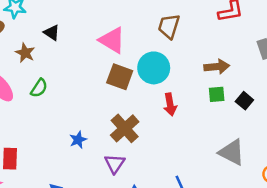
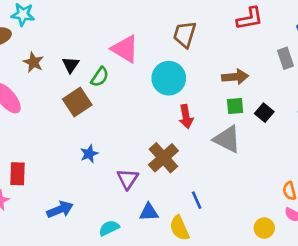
black triangle: (52, 33) -> (71, 65), moved, turned 30
brown square: (120, 77) -> (77, 102), moved, turned 36
green semicircle: (39, 88) -> (100, 77), moved
brown cross: (125, 128) -> (163, 158), moved
gray triangle: (232, 152) -> (227, 139), moved

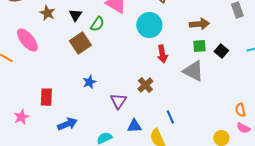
brown cross: (163, 158) -> (145, 85), size x0.7
red rectangle: (18, 174) -> (46, 97), moved

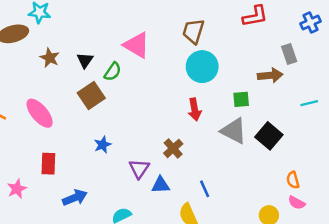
brown arrow: (199, 24) -> (270, 75), moved
cyan circle: (149, 25) -> (202, 67), moved
pink ellipse: (27, 40) -> (40, 113), moved
black square: (221, 51) -> (269, 136), moved, size x1.5
blue triangle: (134, 126) -> (161, 185), moved

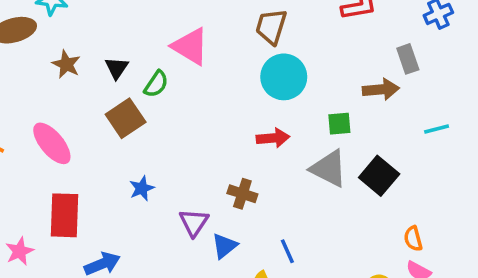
red arrow: (195, 109) -> (273, 138), turned -85
brown cross: (173, 148) -> (242, 194), turned -30
red rectangle: (48, 164) -> (64, 215), size x1.4
blue triangle: (161, 185) -> (224, 246), turned -36

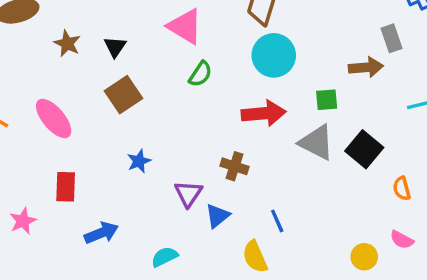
green semicircle: (156, 84) -> (200, 74), moved
red arrow: (273, 138) -> (264, 113), size x1.4
red rectangle: (64, 215) -> (66, 187), size x0.7
orange semicircle: (413, 239) -> (402, 188), moved

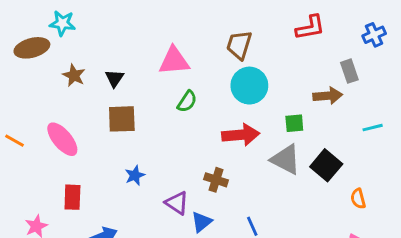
pink triangle: (185, 26) -> (174, 61), turned -36
brown square: (124, 95) -> (122, 119), turned 32
purple triangle: (188, 194) -> (177, 203), turned -30

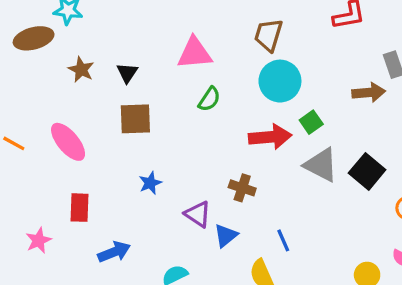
green square: (294, 123) -> (311, 122), moved, turned -30

